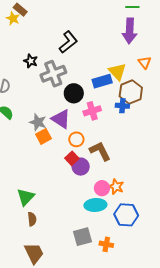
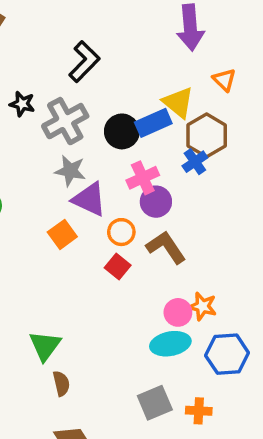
black circle: (74, 93) -> (122, 131), moved
blue cross: (122, 106) -> (195, 162), turned -32
gray star: (38, 122) -> (70, 171), moved
purple circle: (81, 167) -> (156, 202), moved

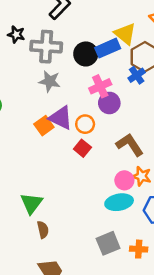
gray cross: (65, 121) -> (46, 47), turned 32
purple triangle: (89, 199) -> (61, 118), moved
brown L-shape: (166, 247) -> (130, 145), moved

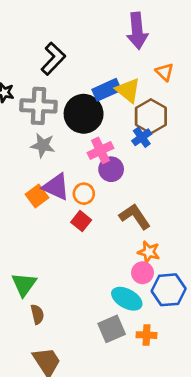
blue rectangle: (108, 48) -> (107, 90), moved
black circle: (86, 54) -> (84, 114), size x1.4
pink circle: (124, 180) -> (142, 273), moved
cyan ellipse: (119, 202) -> (127, 299), moved, turned 40

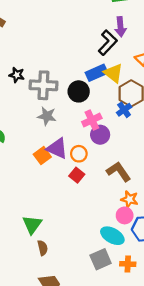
purple arrow: (137, 31) -> (120, 27), size x0.7
black L-shape: (53, 59) -> (108, 43), moved
black circle: (84, 114) -> (79, 91), size x0.7

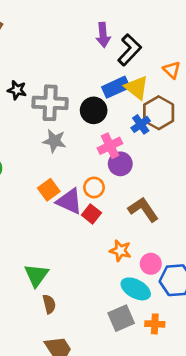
purple arrow: (120, 27) -> (103, 35), moved
blue cross: (124, 110) -> (141, 124), moved
purple triangle: (57, 148) -> (69, 201), moved
orange star: (129, 199) -> (120, 251), moved

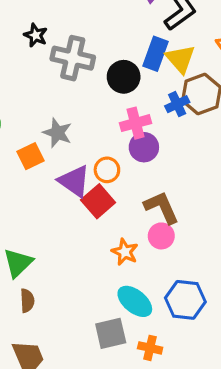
blue rectangle: (116, 87) -> (155, 54), turned -56
gray star: (54, 141) -> (57, 133), moved
orange square: (49, 190) -> (31, 156), moved
red square: (91, 214) -> (98, 201), size x1.4
pink circle: (151, 264) -> (161, 236), moved

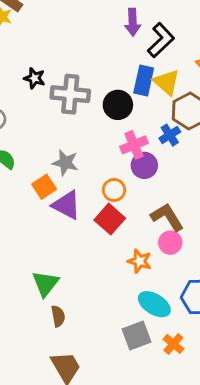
blue cross: (177, 104) -> (170, 135), moved
purple triangle: (74, 181) -> (66, 205), moved
orange cross: (150, 348) -> (173, 344), turned 35

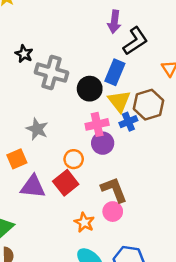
yellow triangle: (167, 82) -> (119, 101), moved
orange square: (44, 187) -> (17, 159), moved
purple triangle: (66, 205) -> (33, 187), moved, turned -32

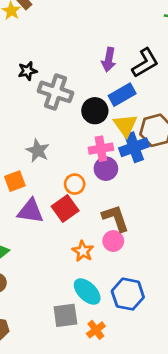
purple arrow: (114, 22) -> (109, 60), moved
black star: (24, 54) -> (27, 71), turned 30
blue rectangle: (115, 72) -> (122, 95), turned 35
blue cross: (128, 122) -> (134, 147), size x1.5

